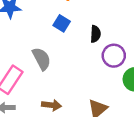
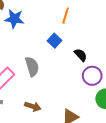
black semicircle: (95, 34) -> (81, 55), turned -56

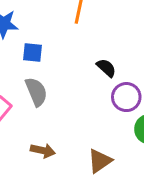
blue square: (54, 41) -> (32, 52), moved, turned -32

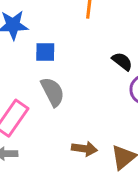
brown arrow: (43, 151) -> (84, 149), moved

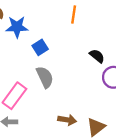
blue square: (45, 52) -> (40, 47), turned -35

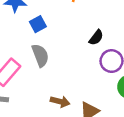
black semicircle: (97, 56) -> (96, 38), turned 84

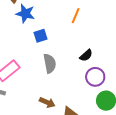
gray semicircle: (40, 55) -> (50, 63), moved

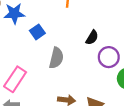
gray semicircle: (50, 63) -> (56, 58), turned 42

